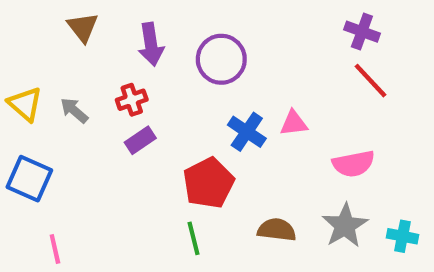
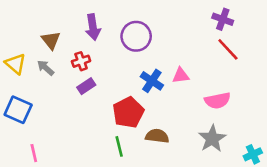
brown triangle: (83, 27) -> (51, 40), moved
brown semicircle: (277, 230) -> (157, 136), moved
cyan cross: (402, 236) -> (253, 154), moved, turned -36

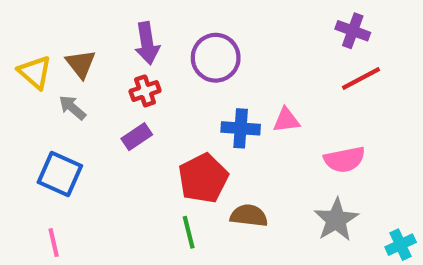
red line: (228, 49) -> (361, 78), turned -75
red cross: (81, 61) -> (145, 91), moved
yellow triangle: (15, 64) -> (35, 72), moved
blue cross: (152, 81) -> (241, 128), turned -30
blue square: (18, 110) -> (60, 174), moved

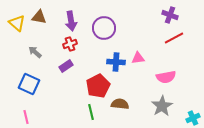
brown triangle: (81, 64) -> (39, 17), moved, turned -42
yellow triangle: (35, 72) -> (17, 23), moved

